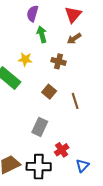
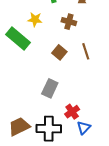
brown line: (75, 101) -> (86, 51), moved
blue triangle: (82, 165) -> (84, 128), moved

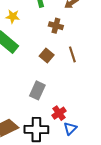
yellow star: (35, 19) -> (13, 16), moved

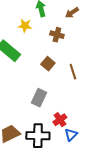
yellow star: (13, 16) -> (25, 26), moved
brown line: (72, 54) -> (73, 72), moved

